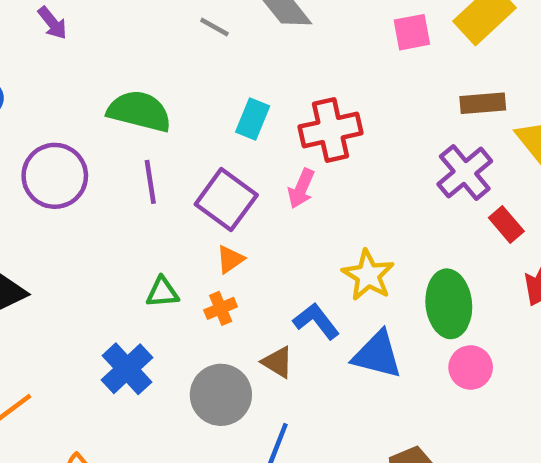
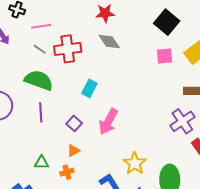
gray line: (214, 27) -> (40, 49), moved
red cross: (331, 130) -> (68, 49), moved
pink arrow: (301, 188) -> (108, 122), size x1.5
purple square: (226, 200) -> (74, 123), size x0.6

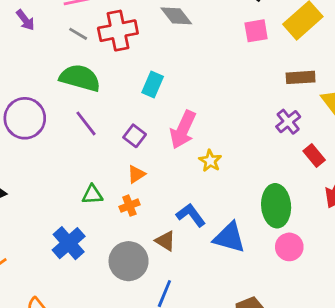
purple line: (41, 112) -> (86, 123), turned -30
purple cross: (182, 121) -> (288, 122), size x0.7
yellow star: (135, 163) -> (210, 161), moved, size x0.7

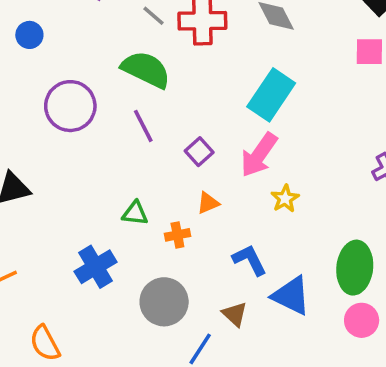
cyan rectangle: (153, 84) -> (271, 95), moved, size x1.6
orange triangle: (136, 174) -> (208, 203), moved
brown triangle: (165, 241) -> (235, 314), moved

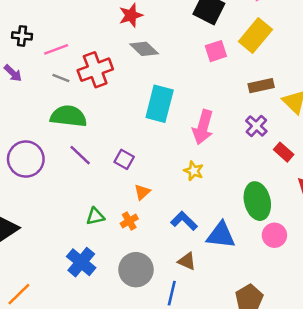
pink arrow: (259, 155) -> (203, 127), moved

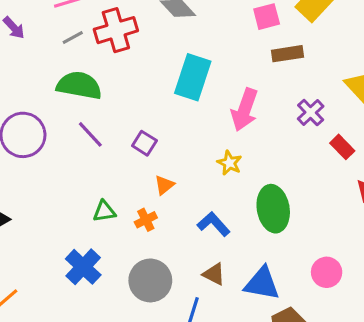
gray line: (61, 78) -> (73, 38), turned -54
brown rectangle: (261, 86) -> (288, 54), moved
green ellipse: (257, 201) -> (273, 209), moved
blue triangle: (221, 235) -> (262, 283), moved
pink circle: (274, 235) -> (327, 272), moved

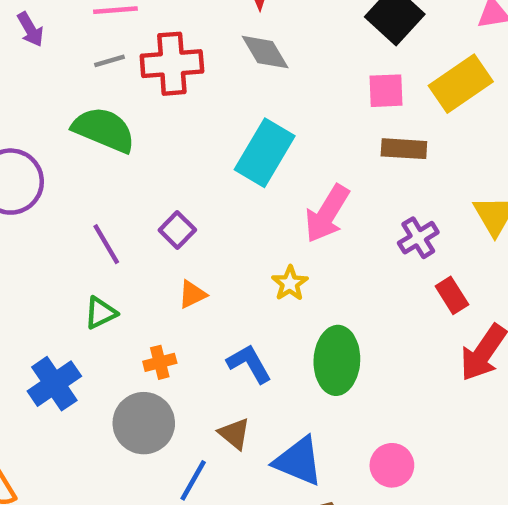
purple line: (90, 134) -> (106, 244), moved
green triangle: (104, 211) -> (101, 313), turned -30
orange cross: (146, 220) -> (160, 362), moved

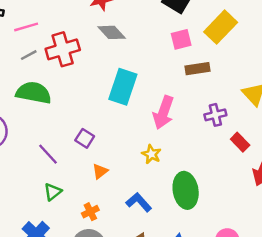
purple cross: (418, 238) -> (215, 115), turned 30

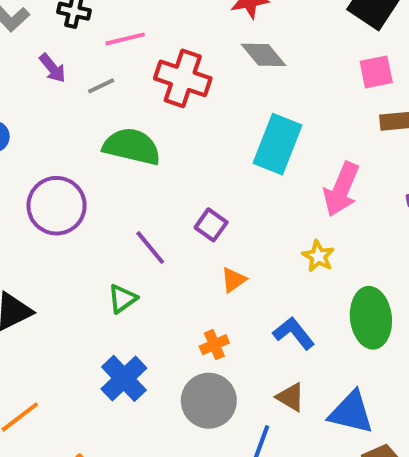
red cross: (63, 49) -> (183, 78), turned 32
gray line: (29, 55) -> (101, 86), moved
green triangle: (53, 192) -> (122, 299), moved

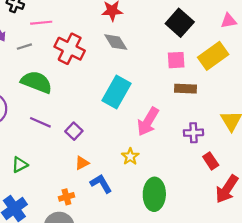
purple line: (150, 248) -> (40, 122), moved, turned -35
blue L-shape: (294, 333) -> (101, 184), moved

